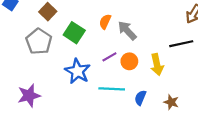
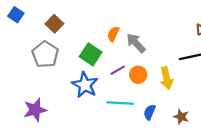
green square: (74, 33) -> (91, 54), moved

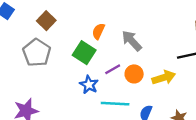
orange semicircle: (113, 34) -> (98, 31), moved
yellow arrow: (166, 78) -> (164, 78), turned -95
blue star: (85, 85) -> (89, 85), moved, size x0.7

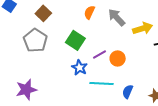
orange semicircle: (98, 31) -> (89, 12), moved
gray arrow: (132, 41) -> (117, 17), moved
yellow arrow: (164, 78) -> (143, 28), moved

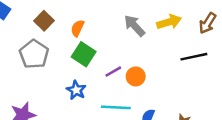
orange semicircle: (89, 12) -> (77, 28), moved
yellow arrow: (143, 28) -> (169, 22), moved
blue star: (79, 68) -> (76, 90), moved

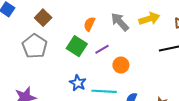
orange semicircle: (77, 28) -> (89, 24), moved
purple line: (113, 72) -> (102, 49), moved
blue star: (76, 90) -> (78, 83), moved

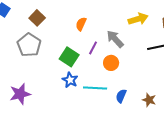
gray arrow: (120, 22) -> (115, 39), moved
green square: (77, 46) -> (69, 57), moved
purple line: (102, 49) -> (93, 48), turned -32

